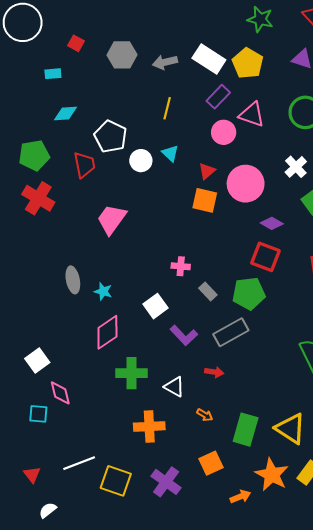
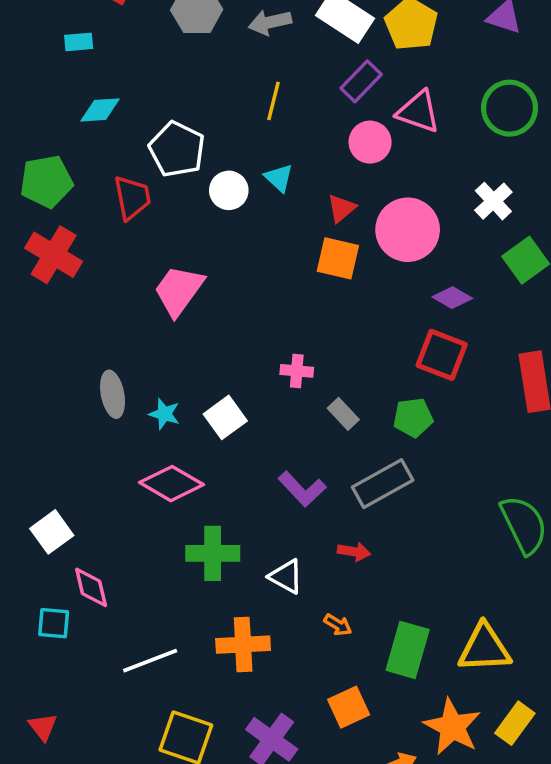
green pentagon: (249, 294) -> (413, 417), size x0.7
white square: (156, 306) -> (225, 417), moved
pink diamond: (107, 332) -> (172, 484), turned 64
yellow triangle: (291, 429) -> (484, 648), turned -36
white line: (79, 463) -> (150, 661), moved

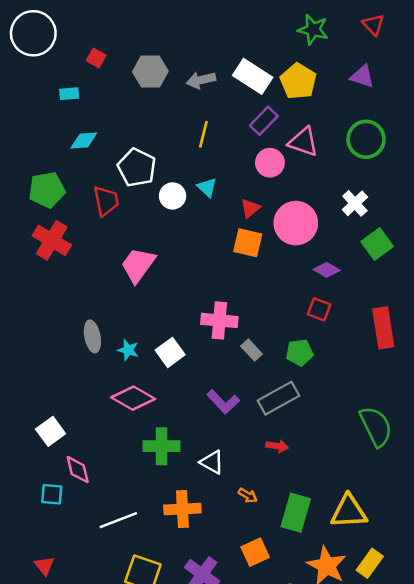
red square: (442, 355) -> (319, 309), size x0.7
pink cross: (297, 371) -> (219, 320), size x1.6
red arrow: (354, 552) -> (277, 446), moved

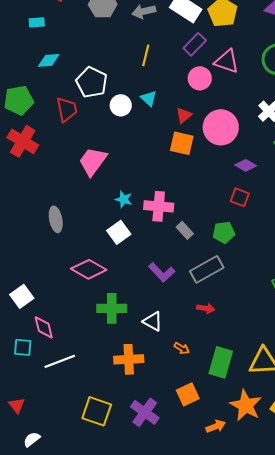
cyan star: (128, 350) -> (124, 199), moved
white line: (118, 520) -> (60, 361), moved

